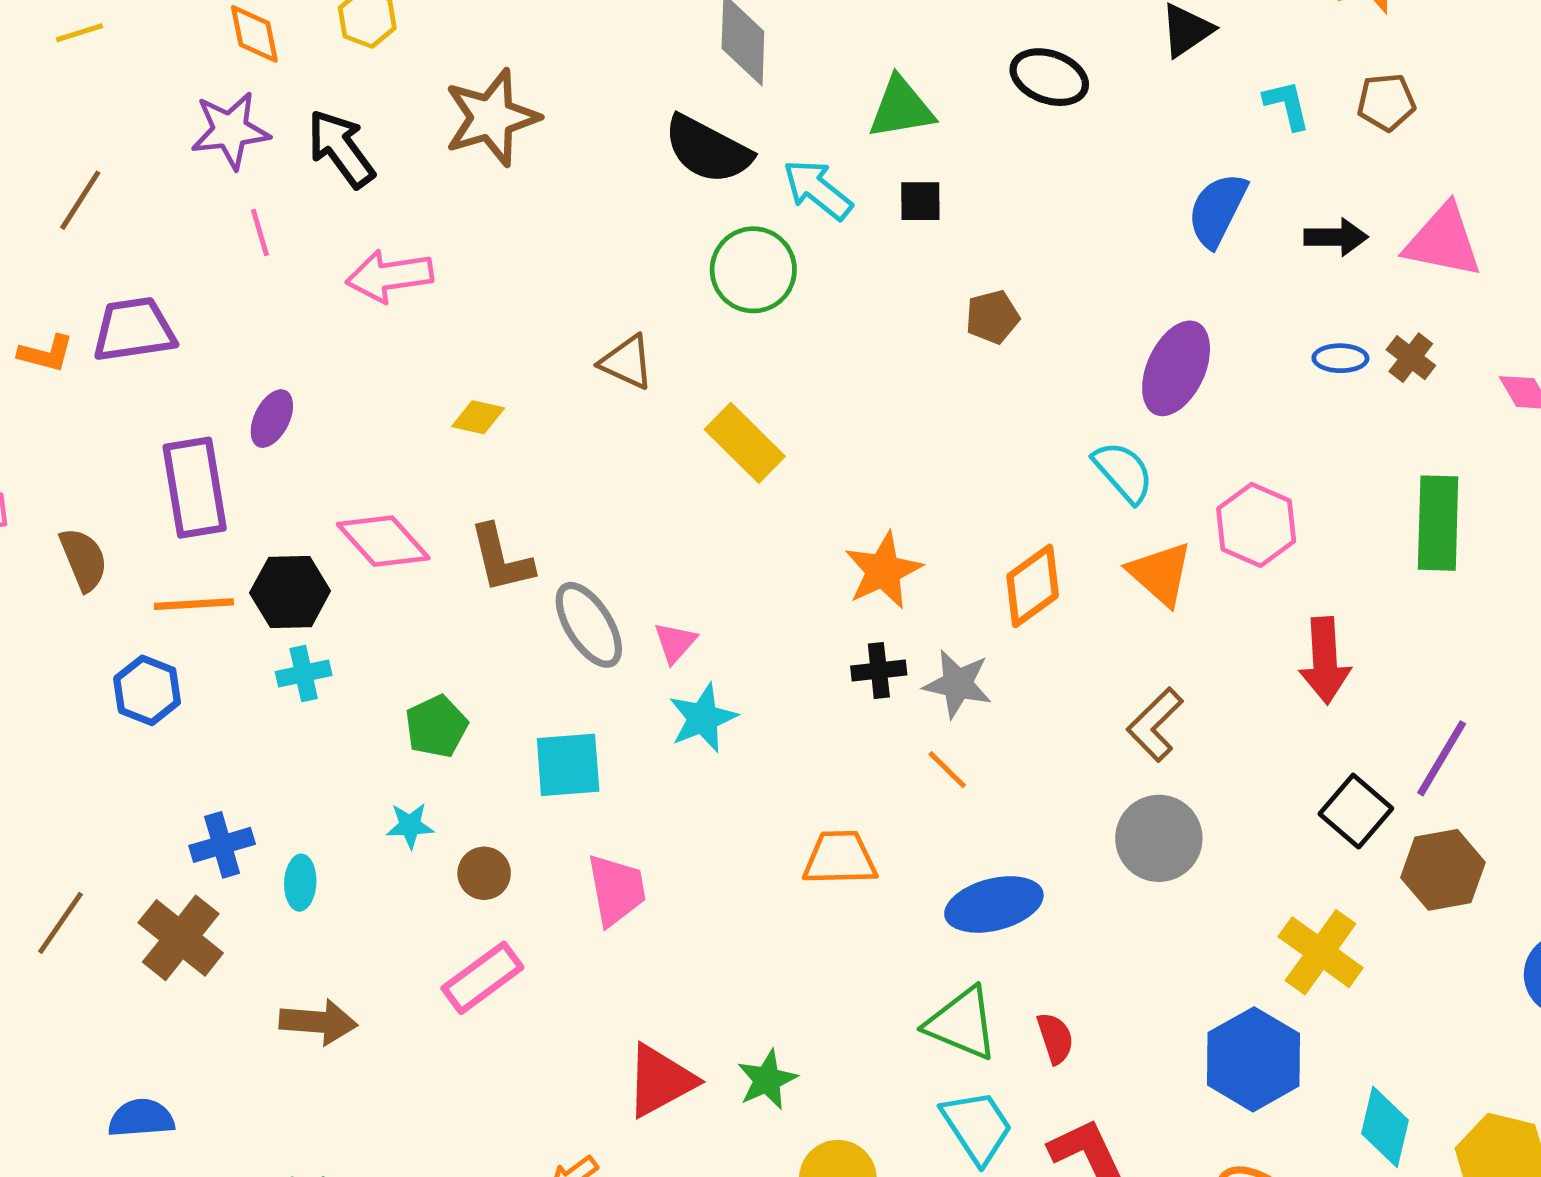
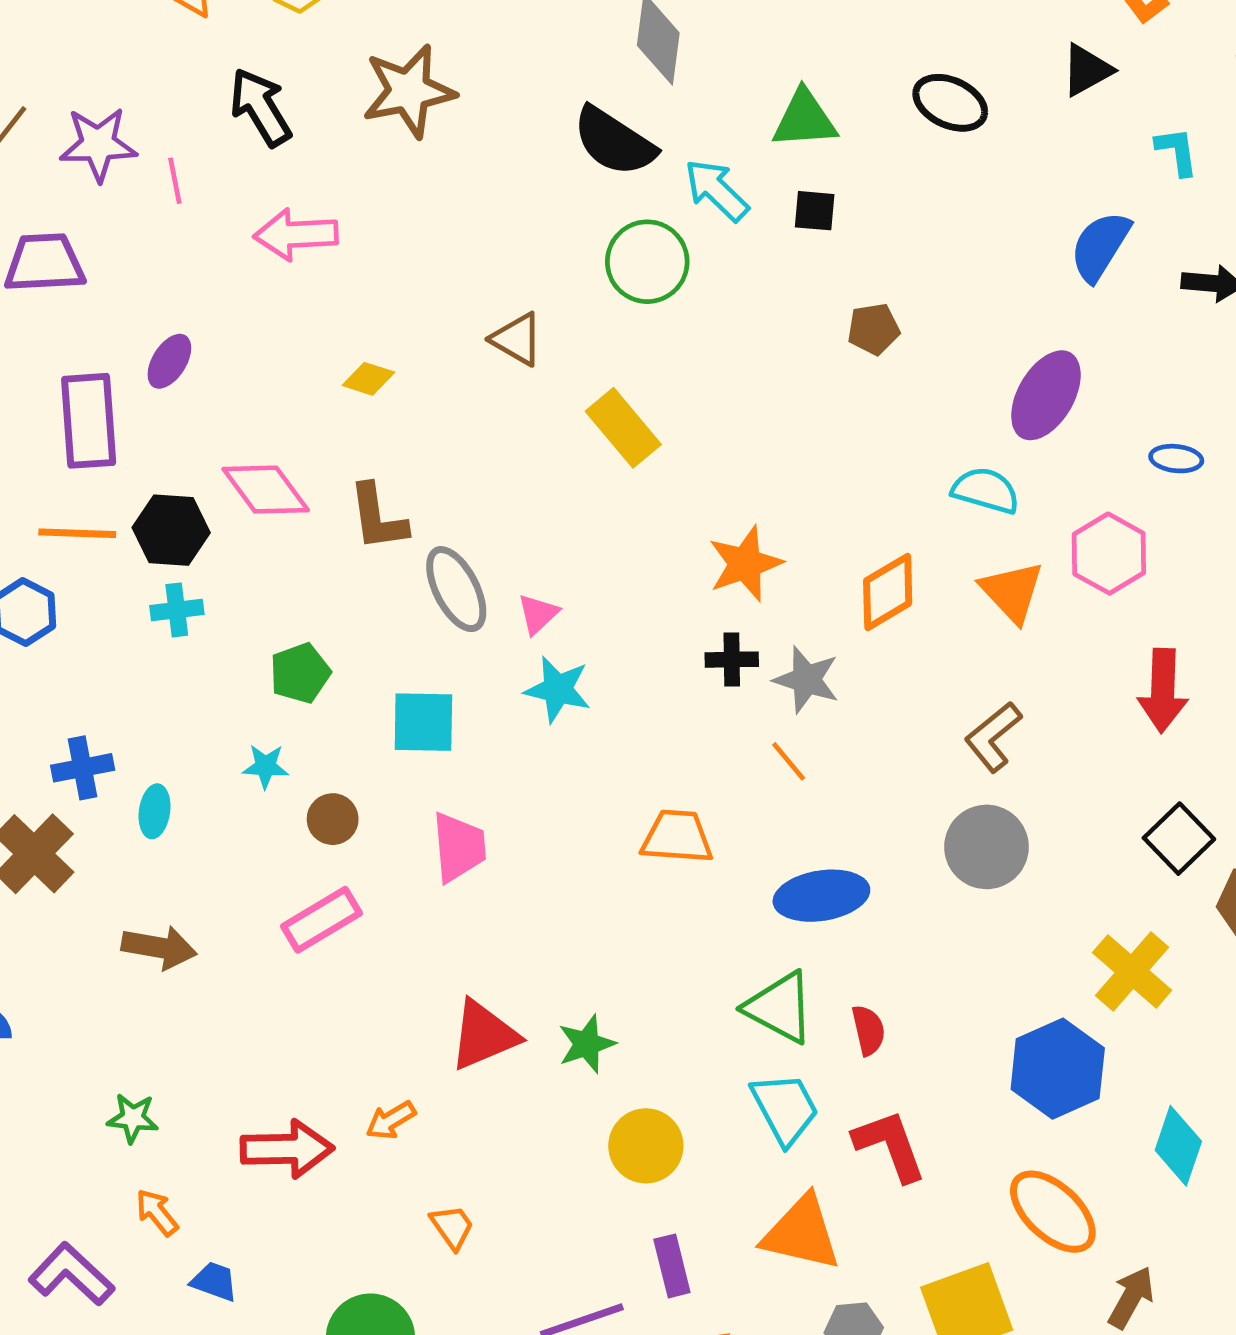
purple star: (230, 130) -> (98, 144), moved
blue ellipse: (1340, 358) -> (1176, 459), moved
cyan semicircle: (1123, 472) -> (986, 490), turned -38
cyan star: (703, 718) -> (558, 689), turned 30

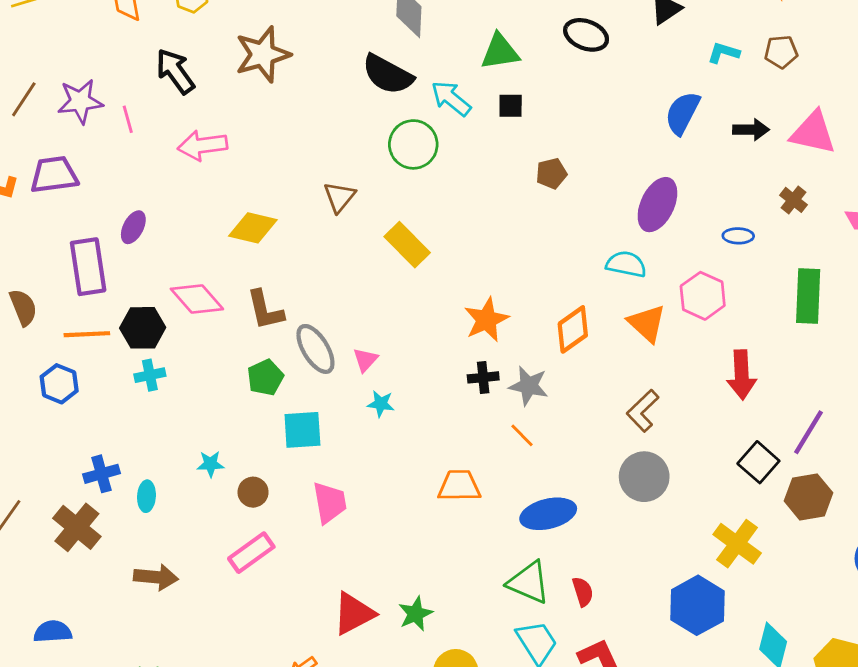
cyan L-shape: (1177, 151) -> (724, 53), turned -60
brown triangle: (517, 339) -> (339, 197), turned 44
yellow diamond: (368, 379) -> (253, 228), size x1.6
green pentagon: (300, 673) -> (265, 377), moved
cyan star: (558, 689) -> (381, 404), size x0.7

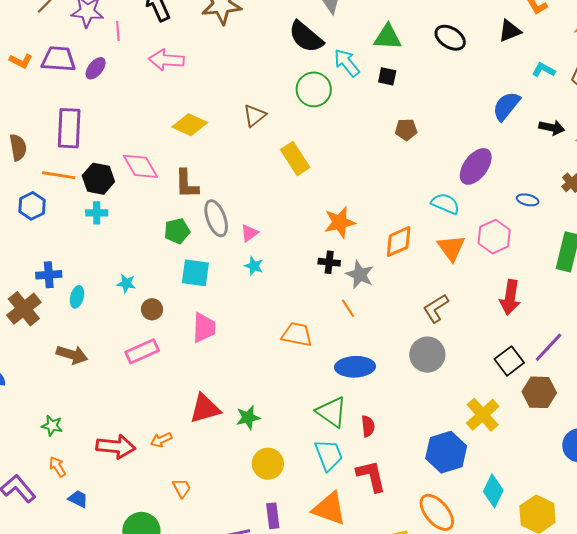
purple ellipse: (133, 227) -> (96, 68), moved

